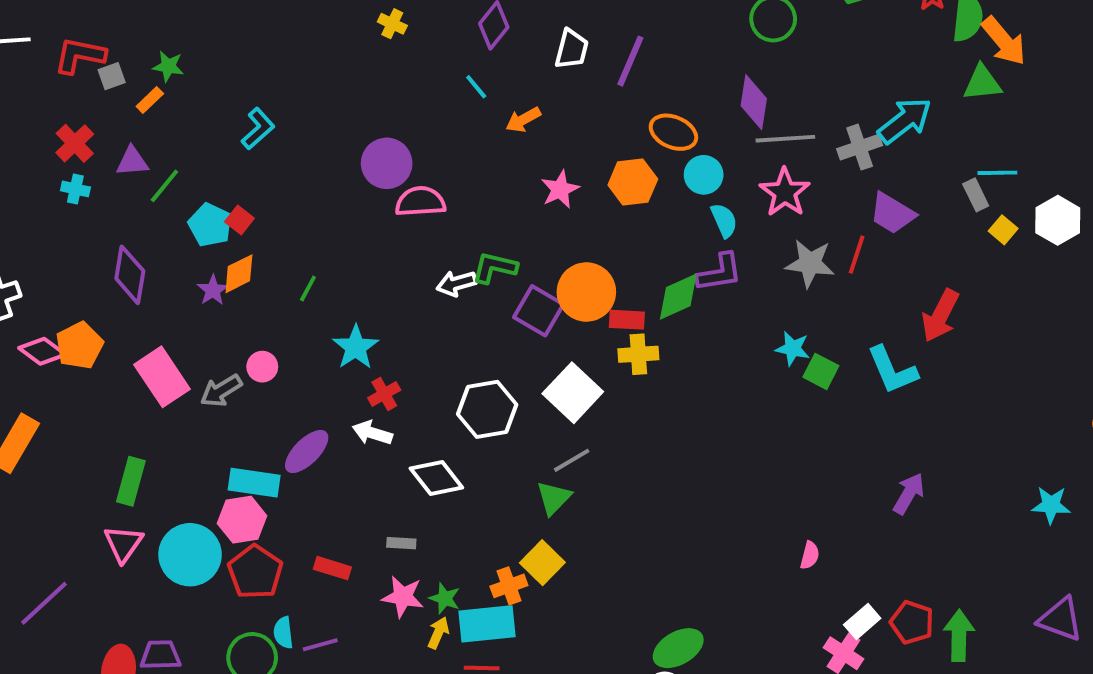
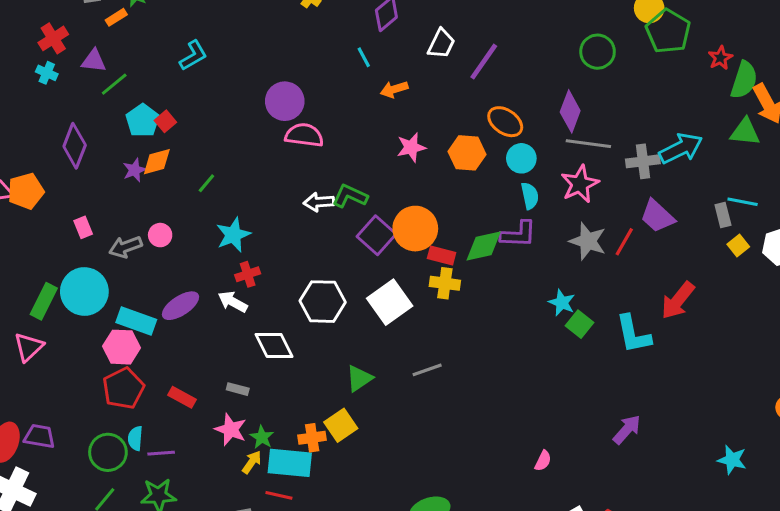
pink rectangle: (162, 377) -> (83, 227), size x0.5
gray line: (572, 460) -> (427, 370), moved
cyan circle: (190, 555) -> (84, 292), moved

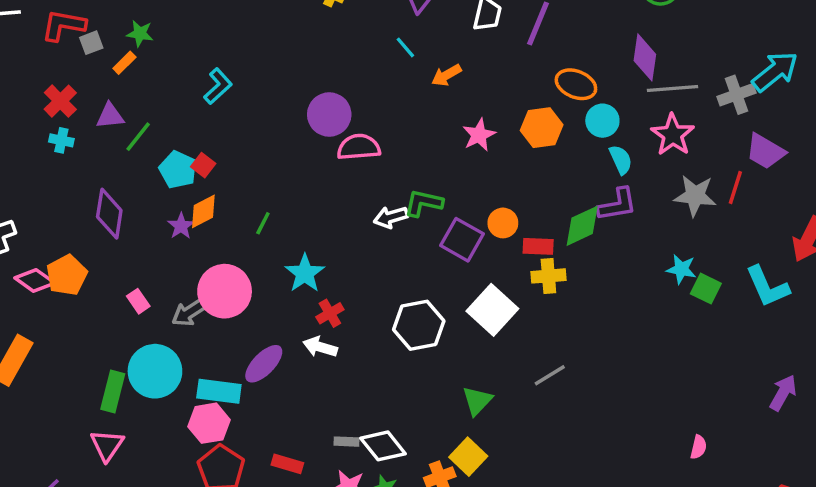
orange circle: (415, 229) -> (503, 223), size x0.6
pink circle: (160, 235) -> (225, 291), size x2.0
white diamond: (274, 345) -> (383, 446), moved

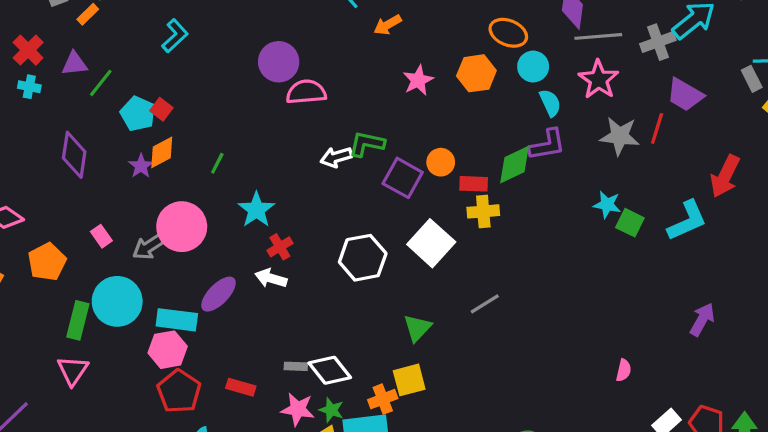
orange pentagon: (67, 275) -> (47, 262), moved
cyan L-shape: (767, 287) -> (687, 221), turned -90
yellow square: (468, 457) -> (409, 380), turned 32

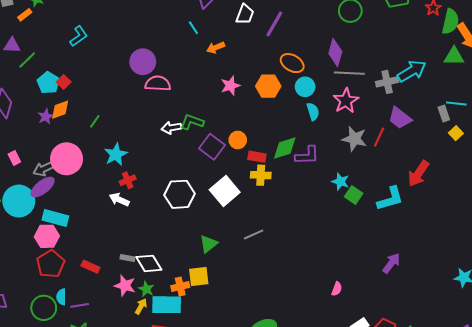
purple L-shape: (547, 145) -> (307, 155), moved
purple ellipse: (218, 294) -> (43, 187), moved

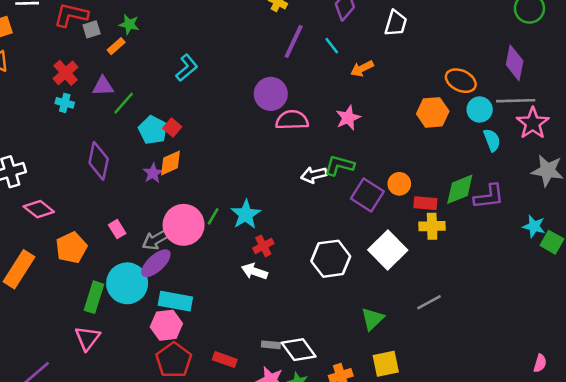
purple line: (274, 24) -> (294, 41), moved
gray line: (349, 73) -> (516, 101), moved
pink star: (230, 86) -> (348, 118), moved
green line: (95, 121) -> (213, 216), moved
yellow square: (199, 277) -> (386, 364), moved

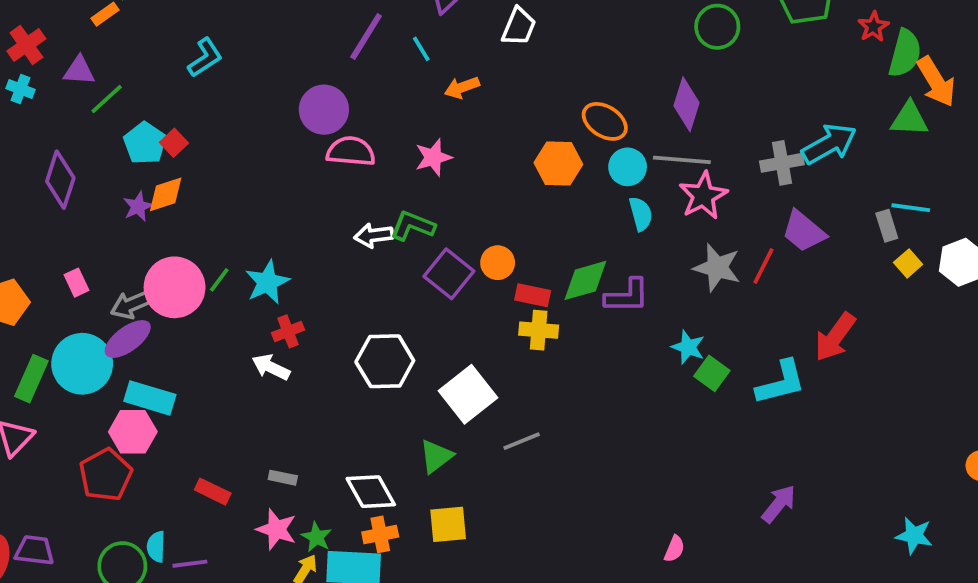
white square: (388, 250) -> (468, 394), moved
white diamond: (299, 350) -> (371, 492), moved
red pentagon: (174, 360) -> (106, 475), moved

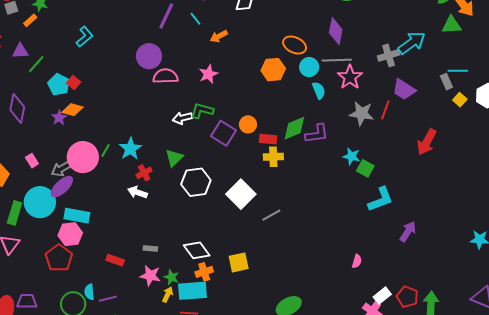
orange diamond: (166, 194) -> (73, 110), turned 40
cyan L-shape: (781, 383) -> (381, 199), moved
green triangle: (436, 456) -> (174, 158), moved

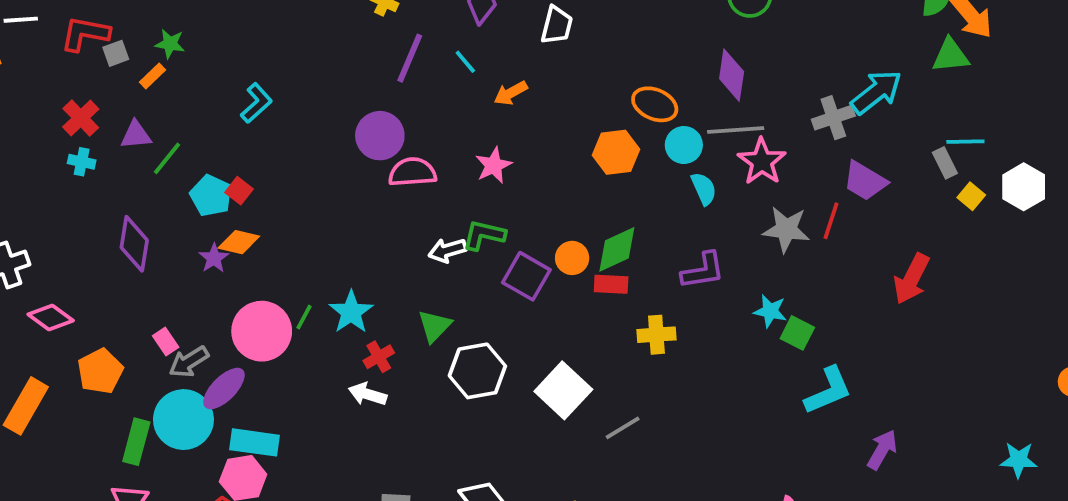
green diamond: (294, 128) -> (617, 249), moved
yellow cross: (273, 157) -> (656, 335), moved
gray arrow: (62, 169) -> (189, 362), moved

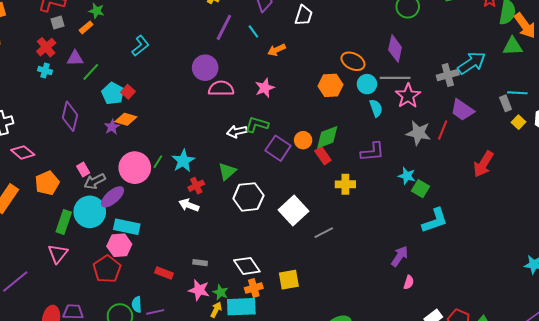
gray square: (116, 53) -> (57, 22), moved
red rectangle: (611, 284) -> (323, 156), turned 48
purple arrow: (882, 450) -> (400, 256), moved

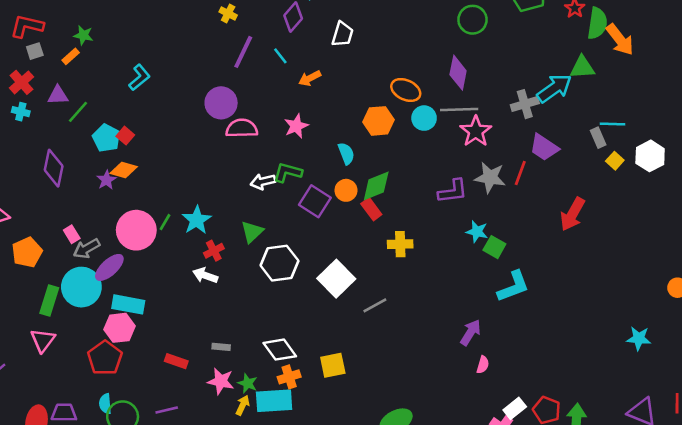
green triangle: (513, 46) -> (582, 67), moved
cyan semicircle: (376, 108) -> (346, 153), moved
purple L-shape: (372, 152) -> (453, 191), moved
cyan semicircle: (137, 304) -> (105, 404), moved

